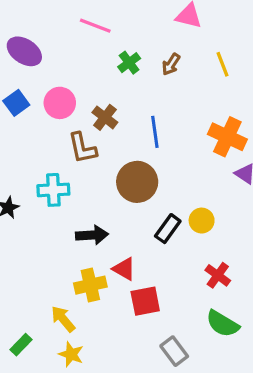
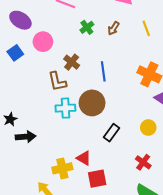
pink circle: (60, 103) -> (43, 42), moved
cyan cross: (53, 190) -> (65, 108), moved
yellow circle: (202, 221) -> (148, 128), moved
black arrow: (92, 235) -> (26, 137), moved

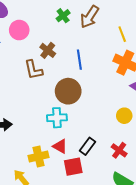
brown arrow: (114, 28) -> (90, 17), size x1.6
yellow line: (146, 28) -> (122, 34), moved
cyan cross: (65, 108) -> (57, 118), moved
black rectangle: (111, 133) -> (88, 146), moved

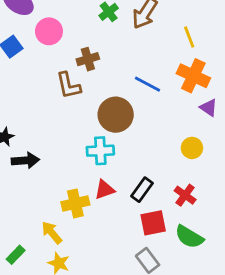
brown cross: (48, 50) -> (88, 59), turned 35
blue line: (79, 60) -> (148, 84), moved, turned -54
red triangle: (60, 146) -> (105, 190), turned -49
red square: (73, 167) -> (153, 223), moved

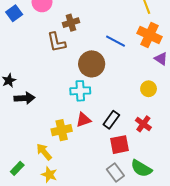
green semicircle: (189, 237) -> (141, 168), moved

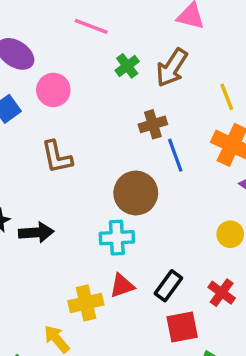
brown cross: (71, 23) -> (153, 124), moved
blue line: (115, 41) -> (175, 155), turned 42
brown L-shape: (56, 42) -> (57, 157), moved
black arrow: (24, 98) -> (36, 232), moved

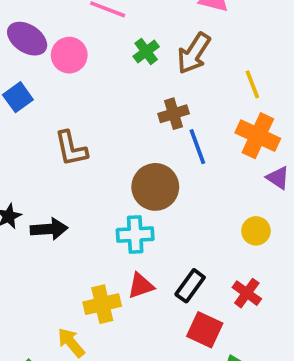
pink circle: (53, 90) -> (69, 55), moved
red square: (182, 327) -> (205, 330), turned 36

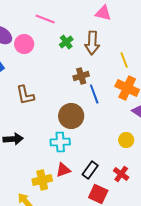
brown arrow: (194, 53) -> (92, 43), turned -30

